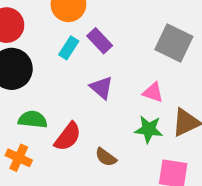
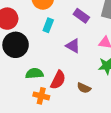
purple rectangle: (100, 41) -> (81, 16), moved
orange cross: (19, 158) -> (41, 96), moved

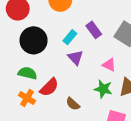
cyan rectangle: (48, 25) -> (70, 37), moved
black circle: (16, 45) -> (34, 40), moved

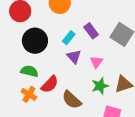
pink triangle: (109, 65) -> (96, 62), moved, turned 40
green star: (103, 89) -> (100, 86), turned -30
brown semicircle: (73, 104) -> (72, 100), size x1.5

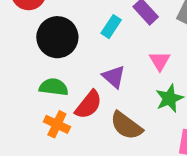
purple triangle: (74, 57) -> (114, 77), moved

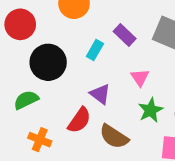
green semicircle: (54, 87) -> (26, 100), moved, turned -30
orange cross: (57, 124) -> (40, 140), moved

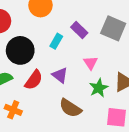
red semicircle: (79, 120) -> (34, 80), moved

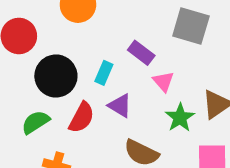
purple rectangle: (79, 30) -> (141, 53), moved
cyan rectangle: (56, 41) -> (104, 73), moved

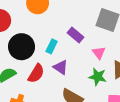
pink triangle: (163, 81) -> (99, 53), moved
green star: (180, 118) -> (98, 77), turned -30

